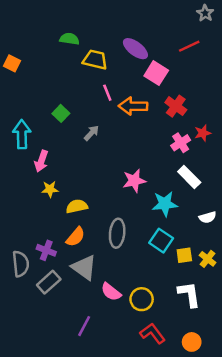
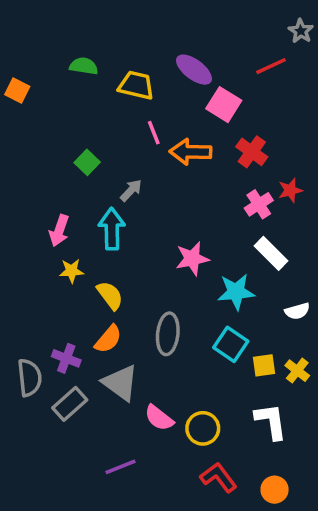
gray star: (205, 13) -> (301, 31), moved
green semicircle: (69, 39) -> (84, 66), moved
cyan arrow: (22, 134) -> (112, 229), moved
yellow semicircle: (77, 206) -> (110, 295), turned 65
purple line: (84, 326) -> (120, 467), turned 40

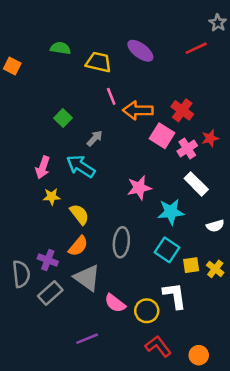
pink square: (224, 105) -> (162, 136), moved
cyan arrow: (112, 229) -> (81, 166), turned -56
white L-shape: (271, 421) -> (175, 296), moved

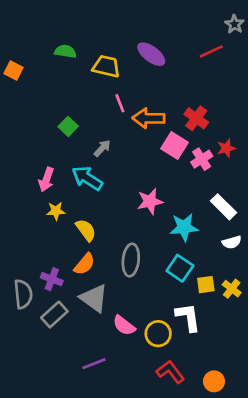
white rectangle: (196, 184) -> (224, 207), moved

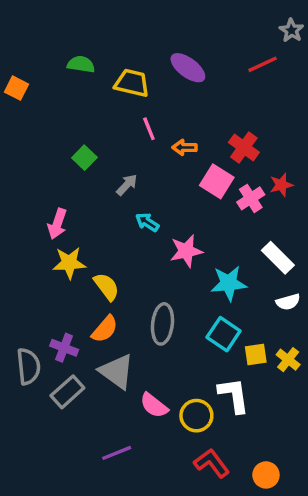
orange arrow: (149, 118) -> (185, 147), size x0.6
cyan arrow: (87, 178) -> (147, 222), moved, size x0.6
yellow star: (56, 211) -> (69, 263), size x1.4

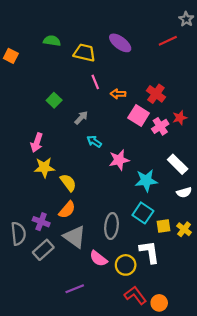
gray ellipse: (162, 324) -> (111, 226), moved
orange circle: (266, 475) -> (159, 303), moved

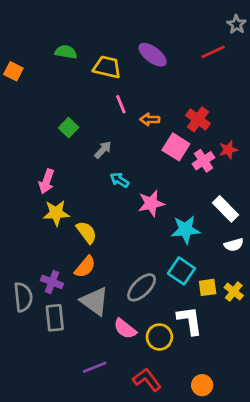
gray ellipse: (111, 226) -> (142, 287), turned 40
gray rectangle: (43, 250) -> (55, 318), turned -54
red L-shape: (135, 295) -> (147, 380), moved

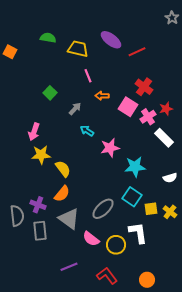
red line: (213, 52) -> (137, 52), moved
orange arrow: (150, 119) -> (102, 96), moved
white rectangle: (226, 209) -> (164, 138), moved

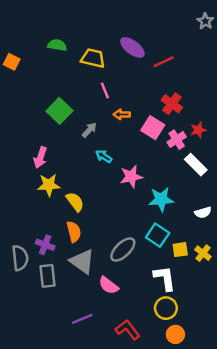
green square: (50, 93) -> (59, 111), size x1.5
orange semicircle: (62, 194) -> (74, 232), turned -54
yellow circle: (116, 245) -> (166, 308), moved

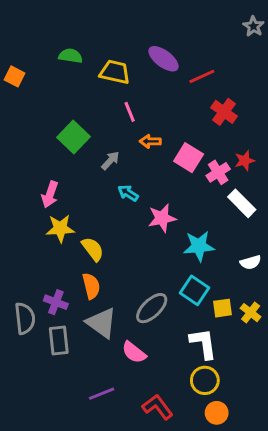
red cross: (172, 104) -> (224, 112), moved

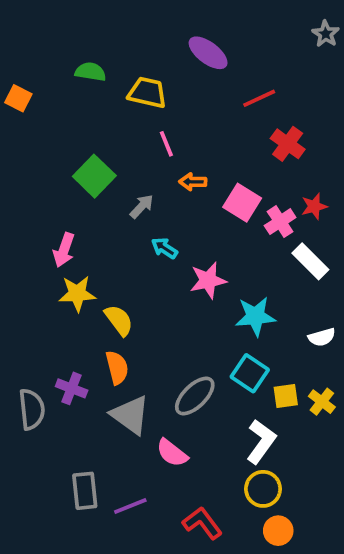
purple ellipse: (164, 59) -> (208, 53), moved
gray rectangle: (59, 341) -> (85, 491), moved
white L-shape: (203, 343) -> (261, 442), turned 44

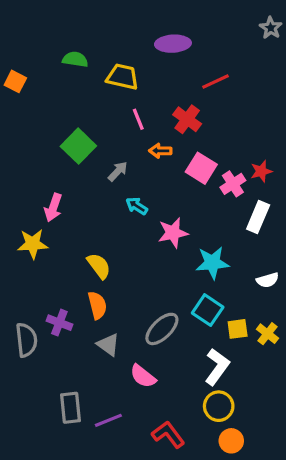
purple ellipse: (208, 53) -> (173, 44), turned -40
red cross: (288, 144) -> (187, 119), moved
white rectangle: (310, 261) -> (258, 217), turned 68
yellow star: (77, 294) -> (33, 244), moved
gray triangle: (130, 415) -> (108, 345), size x0.7

